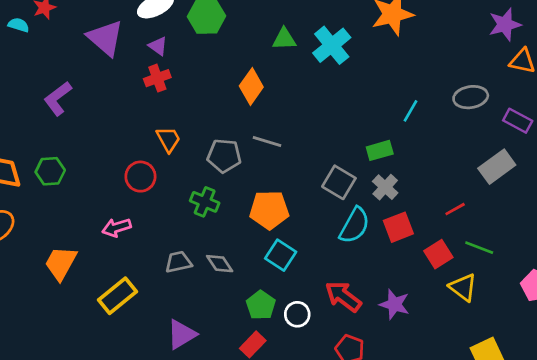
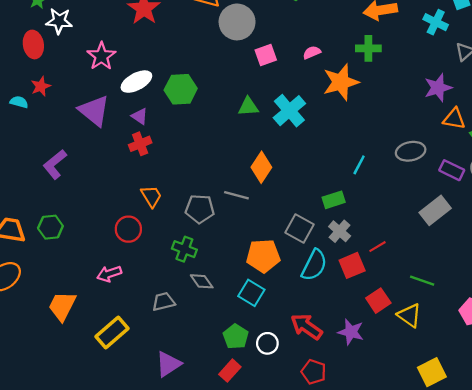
orange diamond: (251, 86) -> (261, 167), moved
red line: (455, 209) -> (377, 247), moved
orange pentagon: (269, 210) -> (263, 256), moved
red square: (438, 254) -> (378, 301), moved
gray diamond: (220, 264) -> (202, 281), moved

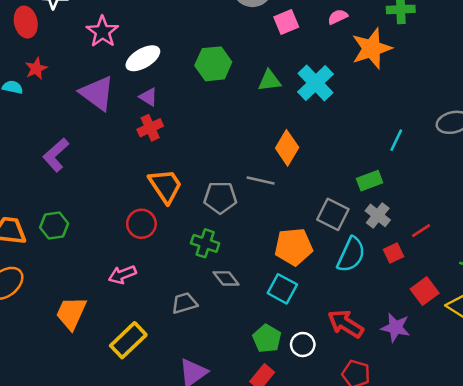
green hexagon: (181, 89) -> (213, 64), moved
orange trapezoid: (151, 196) -> (165, 186), size x1.4
red square: (352, 265) -> (394, 253), size x0.7

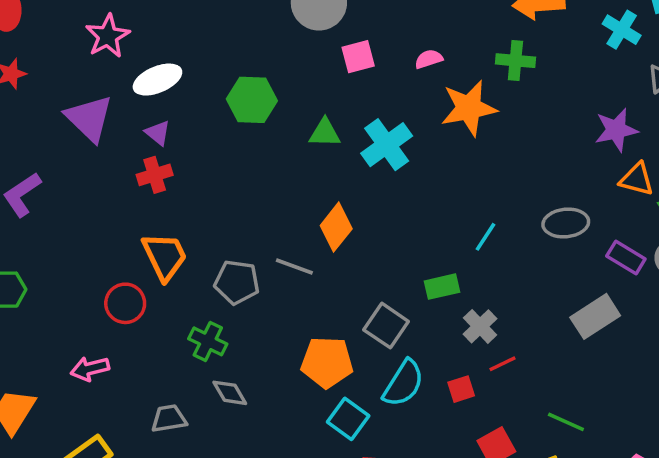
gray cross: (378, 215) -> (480, 326), moved
cyan square: (282, 289) -> (348, 419), moved

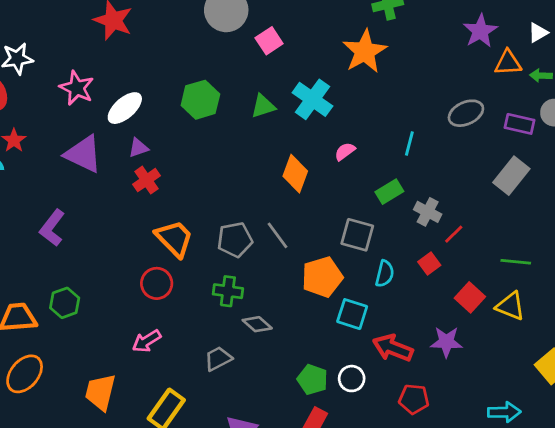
pink semicircle: (429, 59) -> (345, 151), moved
purple triangle: (158, 133) -> (138, 148), turned -40
gray line: (294, 267) -> (278, 235), moved, turned 52
cyan semicircle: (403, 383) -> (385, 274), size x0.7

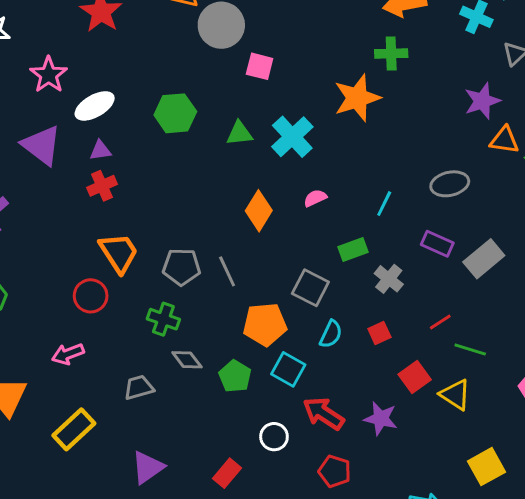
pink square: (269, 41) -> (260, 66), turned 36
purple rectangle: (520, 124) -> (437, 244), moved
red line: (454, 234) -> (440, 322), moved
green pentagon: (313, 379) -> (235, 376), moved

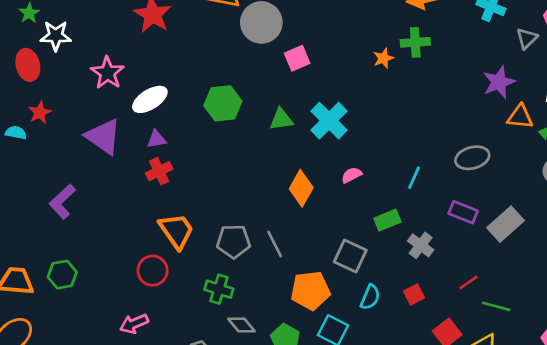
pink square: (260, 66) -> (297, 58), turned -35
orange star: (357, 98) -> (383, 58), moved, size x0.5

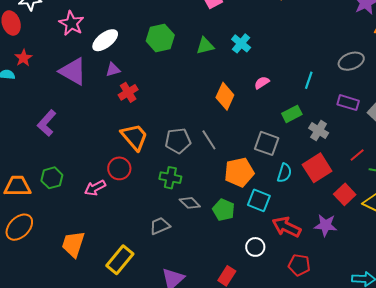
cyan cross: (329, 121) -> (241, 43), size x0.7
red cross: (159, 171) -> (128, 92), moved
red square: (414, 294) -> (317, 168), size x1.8
pink arrow: (134, 324) -> (95, 188), moved

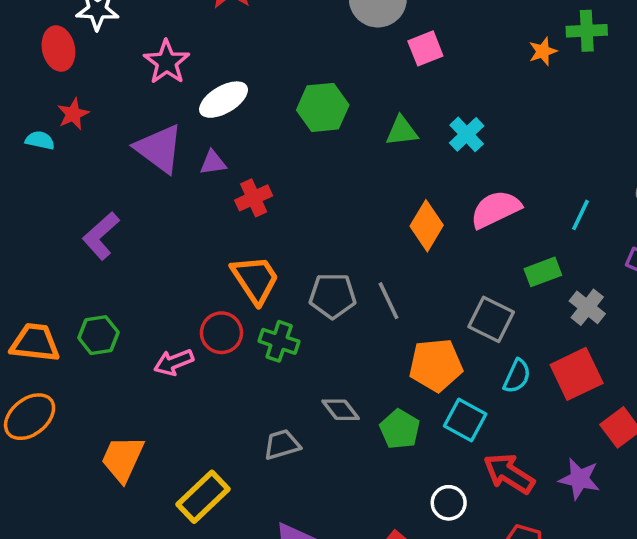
purple triangle: (113, 70) -> (213, 163), moved
pink semicircle: (262, 83) -> (496, 209), size x1.8
green cross: (170, 178) -> (279, 341), moved

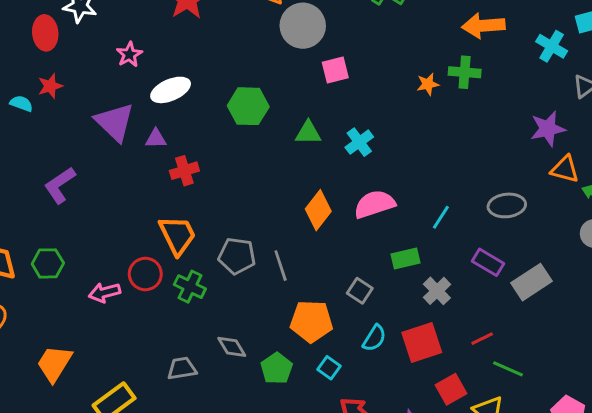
pink star: (167, 62) -> (129, 54), size x0.7
gray square: (491, 319) -> (360, 291), size x0.7
cyan square: (465, 420) -> (329, 368), size x0.7

